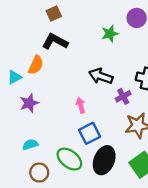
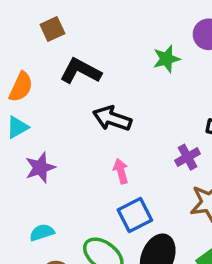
brown square: (54, 13) -> (52, 29), moved
orange semicircle: (36, 65) -> (21, 87), moved
black arrow: (101, 76) -> (112, 118), moved

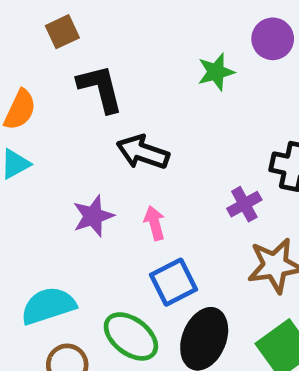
black L-shape: (81, 71) -> (100, 88), turned 48
purple star: (40, 168) -> (93, 216), moved
cyan semicircle: (42, 232) -> (48, 306), size x1.6

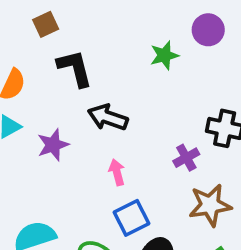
purple star: (93, 216) -> (53, 145), moved

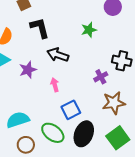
green star: (164, 55) -> (89, 30), moved
pink arrow: (117, 172) -> (55, 85), moved

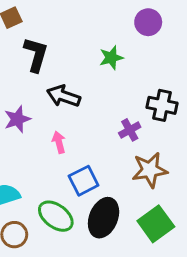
black L-shape: (40, 28) -> (36, 55), turned 30

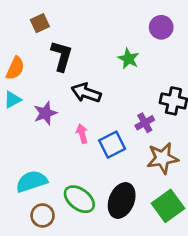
green star: (111, 58) -> (128, 59), turned -30
blue square: (84, 181) -> (112, 145), moved

